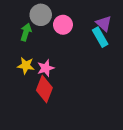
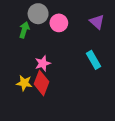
cyan rectangle: (100, 37) -> (94, 60), moved
yellow star: (26, 66) -> (24, 83), moved

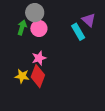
pink circle: (59, 23) -> (39, 28), moved
cyan rectangle: (94, 60) -> (78, 32), moved

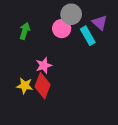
gray circle: (35, 13) -> (71, 14), moved
pink circle: (39, 28) -> (62, 29), moved

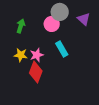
cyan rectangle: (88, 36) -> (62, 49), moved
yellow star: (25, 86) -> (21, 55), moved

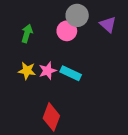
cyan rectangle: (62, 49) -> (71, 73), moved, turned -35
red diamond: (36, 72) -> (51, 117), moved

